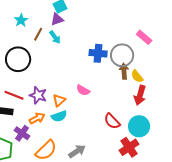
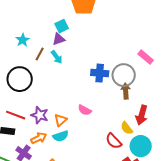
yellow semicircle: (137, 76) -> (127, 128), moved

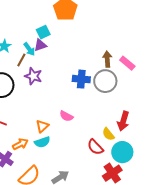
cyan arrow: (57, 57) -> (29, 49), moved
brown arrow: (126, 91) -> (107, 59), moved
purple star: (40, 115) -> (33, 76), moved

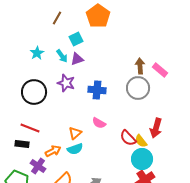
purple triangle: (40, 45) -> (77, 59), moved
brown line: (21, 60) -> (57, 18), moved
blue cross: (81, 79) -> (97, 90), moved
red semicircle: (95, 147) -> (128, 138), moved
cyan circle: (122, 152) -> (142, 159), moved

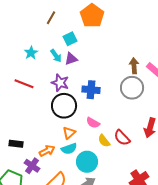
black circle: (34, 92) -> (64, 106), moved
red line: (30, 128) -> (24, 84), moved
yellow semicircle: (141, 141) -> (104, 141), moved
cyan circle: (142, 159) -> (87, 162), moved

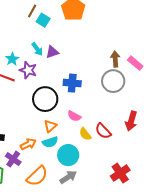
cyan square: (70, 39) -> (43, 20), moved, turned -32
cyan star: (31, 53) -> (12, 59), moved
purple star: (60, 83) -> (28, 70), moved

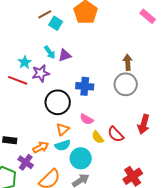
brown line: (32, 11) -> (45, 14), turned 32
pink rectangle: (135, 63) -> (148, 16), moved
purple star: (28, 70) -> (41, 73), turned -30

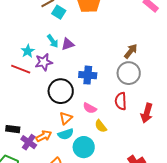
brown arrow: (128, 62) -> (131, 51), turned 42
red semicircle: (116, 134) -> (121, 101), moved, turned 42
purple cross: (26, 162) -> (29, 142), moved

